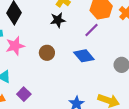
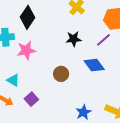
black star: (58, 20) -> (74, 39), moved
brown circle: (47, 53) -> (61, 74), moved

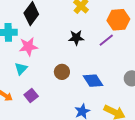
blue diamond: (94, 65) -> (93, 81), moved
cyan triangle: (13, 80) -> (21, 69), moved, turned 40

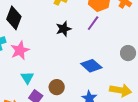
cyan triangle: (21, 69) -> (27, 78), moved
brown circle: (62, 72) -> (57, 87), moved

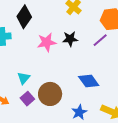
pink star: (20, 50) -> (47, 42), moved
brown circle: (57, 87) -> (50, 94), size x1.5

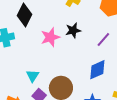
purple line: (100, 40) -> (103, 39), moved
blue diamond: (89, 81) -> (97, 70), turned -70

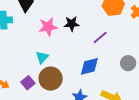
cyan triangle: (33, 76) -> (42, 57), moved

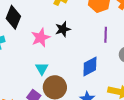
purple line: (100, 37) -> (106, 35), moved, turned -35

